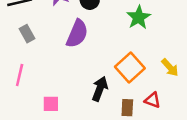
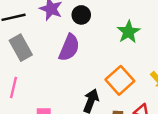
gray rectangle: (27, 34) -> (21, 48), size x1.5

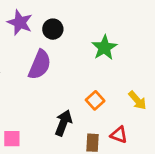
orange square: (120, 80) -> (95, 100), size x0.6

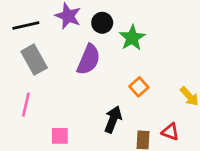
green star: (104, 48) -> (132, 38), moved
orange square: (95, 100) -> (139, 87), moved

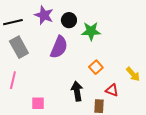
green star: (132, 38) -> (91, 31), turned 30
black arrow: (113, 119) -> (77, 91), turned -30
red triangle: (170, 132) -> (112, 90), moved

